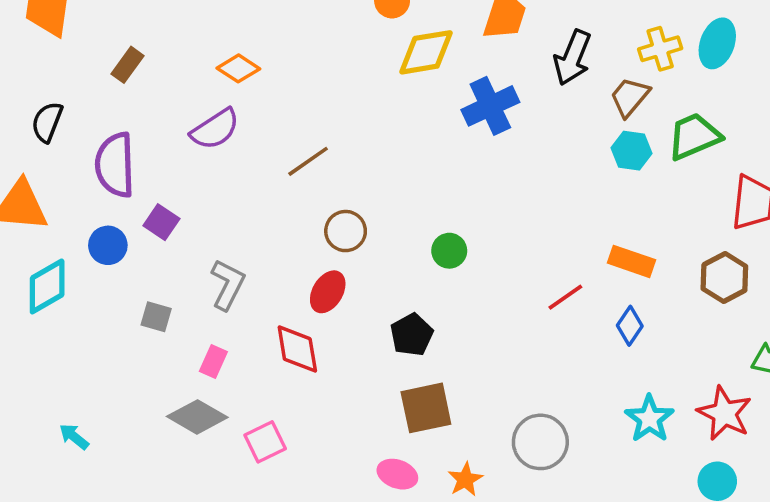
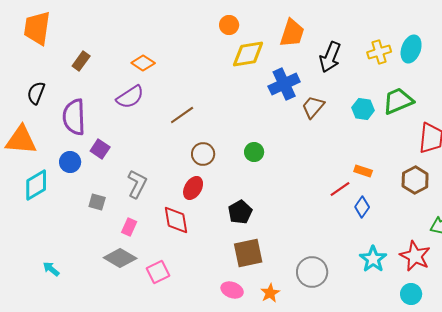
brown trapezoid: (630, 97) -> (313, 107), moved
green circle: (449, 251) -> (254, 152), moved
orange rectangle: (631, 261) -> (363, 171), size x0.7
red line: (565, 297) -> (340, 189), moved

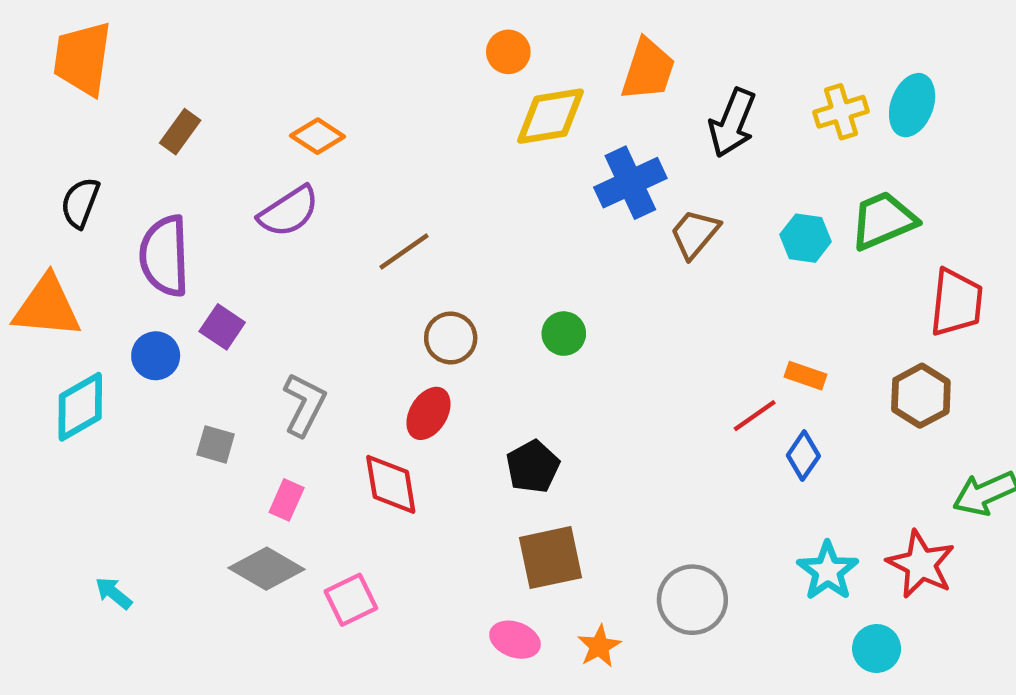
cyan circle: (411, 294) -> (877, 649), moved

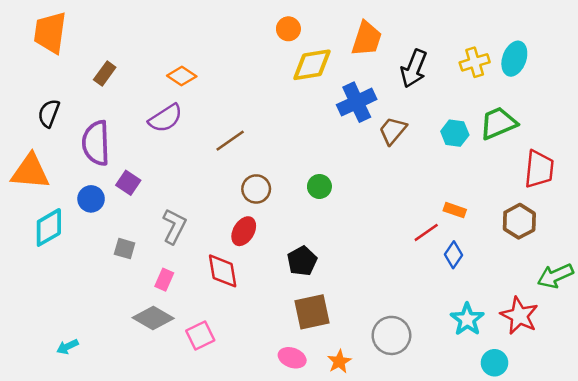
cyan arrow: (114, 593) -> (67, 347), moved, turned -65

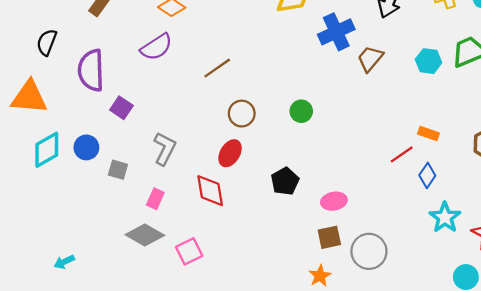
blue circle: (91, 199) -> (86, 147), moved
brown square: (312, 312) -> (329, 237), moved, size x0.7
cyan star: (467, 319) -> (445, 217), moved
pink ellipse: (292, 358) -> (334, 201), moved, turned -30

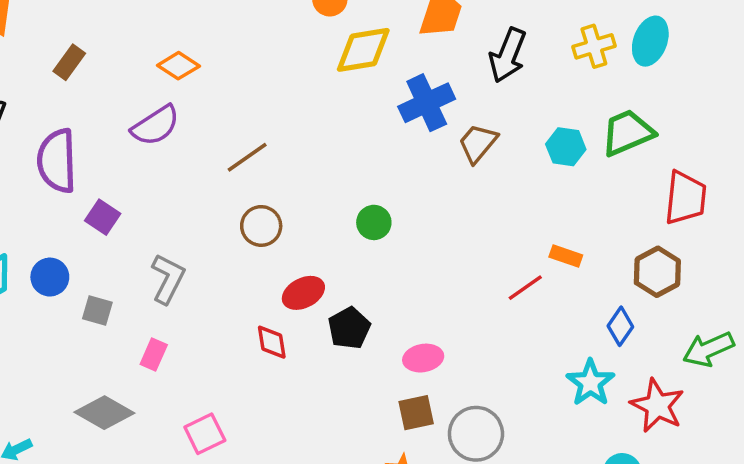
brown circle: (242, 114) -> (261, 226), moved
red ellipse: (230, 153) -> (303, 293), moved, turned 32
blue diamond: (427, 175) -> (620, 326), moved
red diamond: (210, 191) -> (272, 342), moved, size x0.7
gray diamond: (145, 235) -> (104, 413), moved

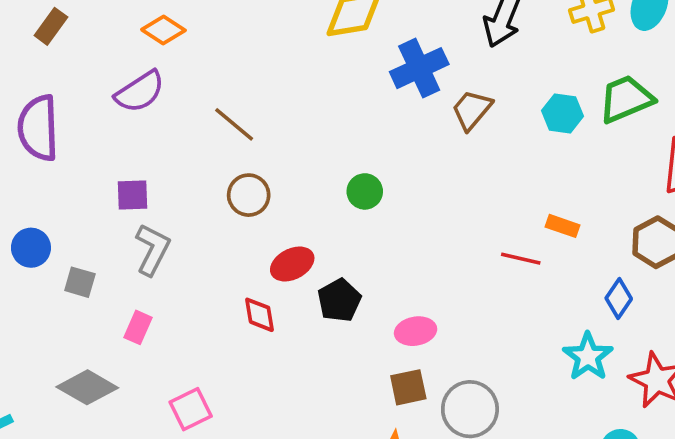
brown line: (247, 157) -> (234, 124), turned 75
purple square: (103, 217) -> (133, 195), moved, turned -36
red line: (525, 288) -> (521, 259), turned 48

